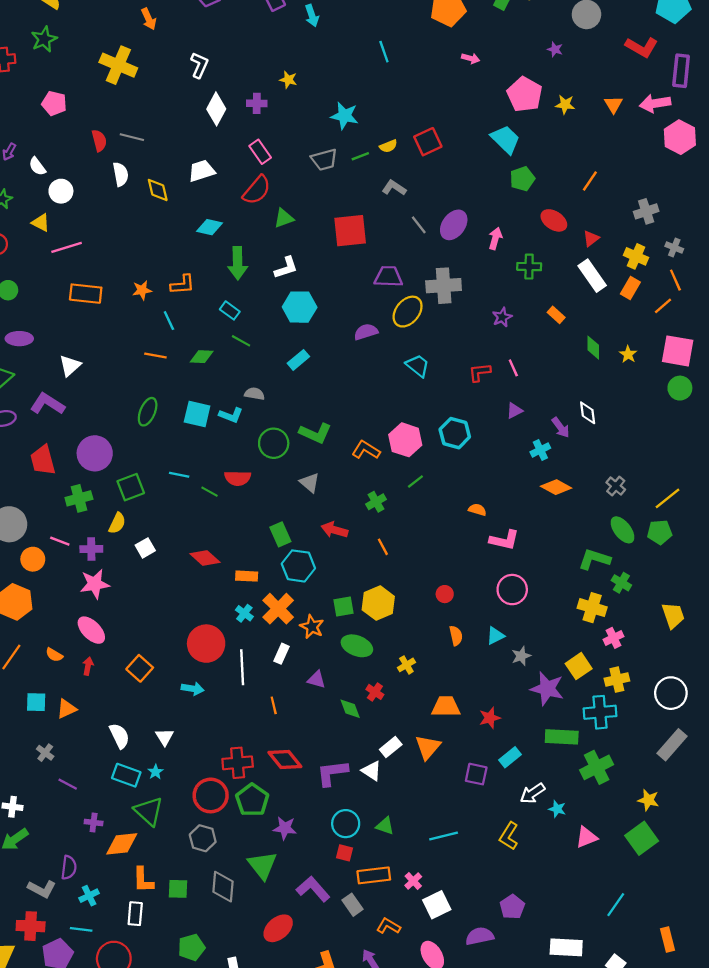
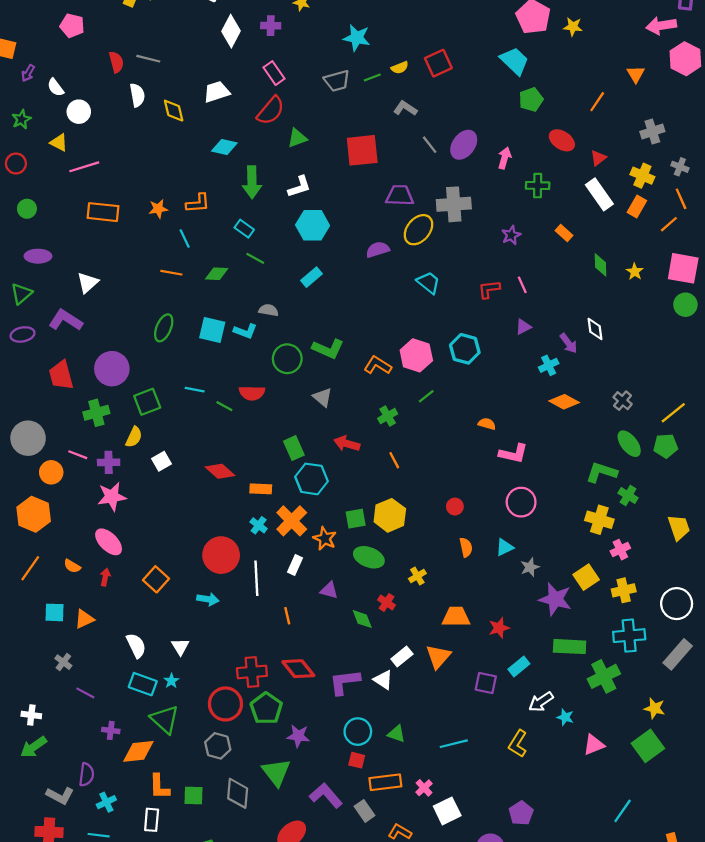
orange triangle: (613, 104) -> (636, 74), moved
cyan cross: (600, 712) -> (629, 636), moved

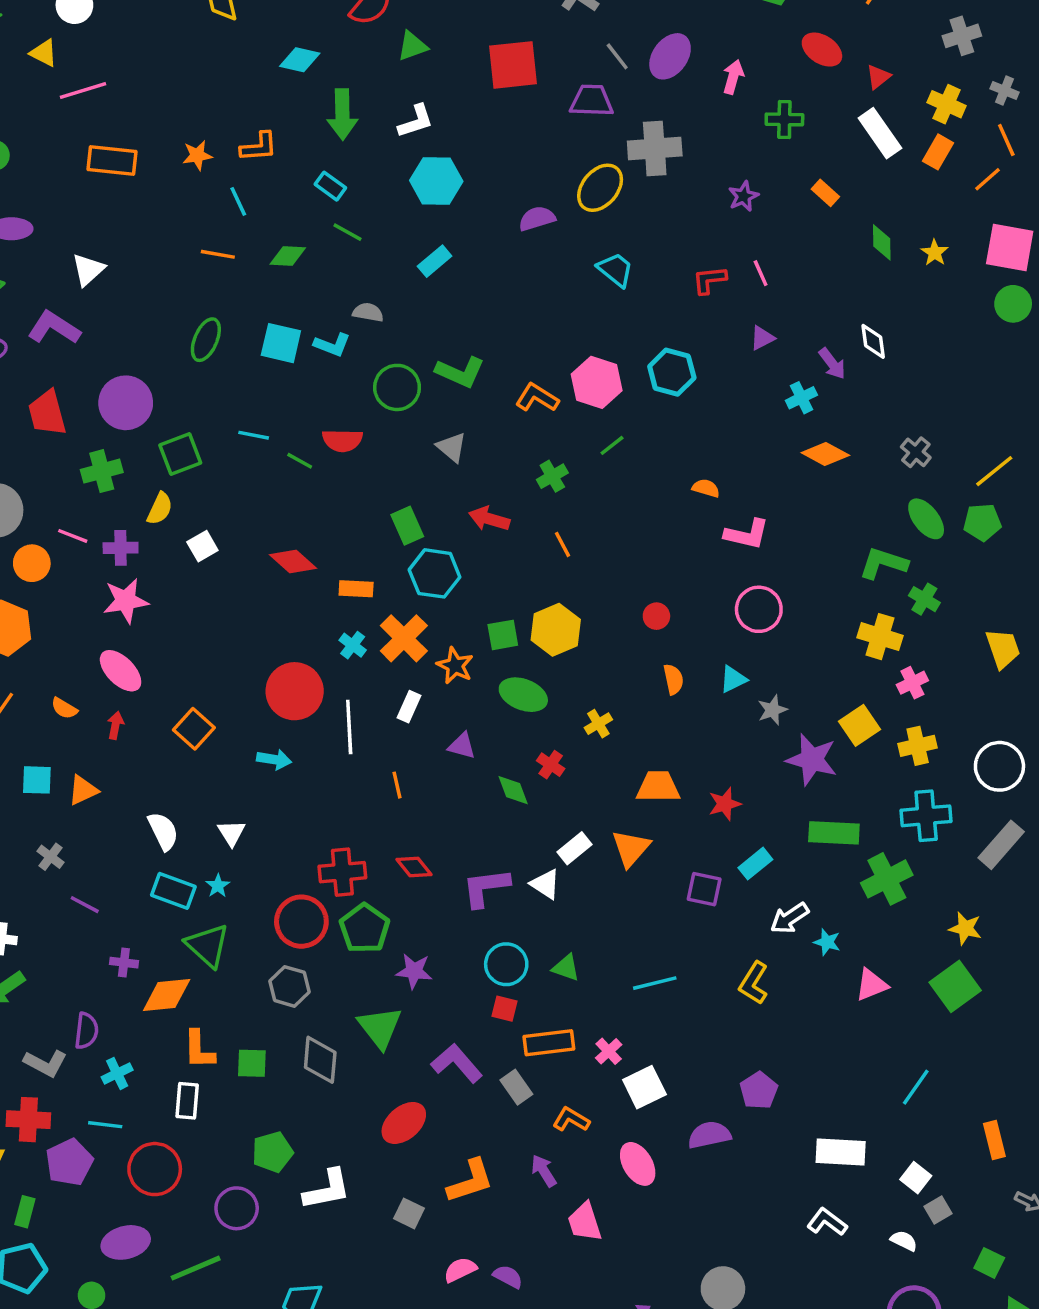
purple trapezoid: (400, 195) -> (592, 101), moved
red diamond: (298, 669) -> (414, 867), size x0.7

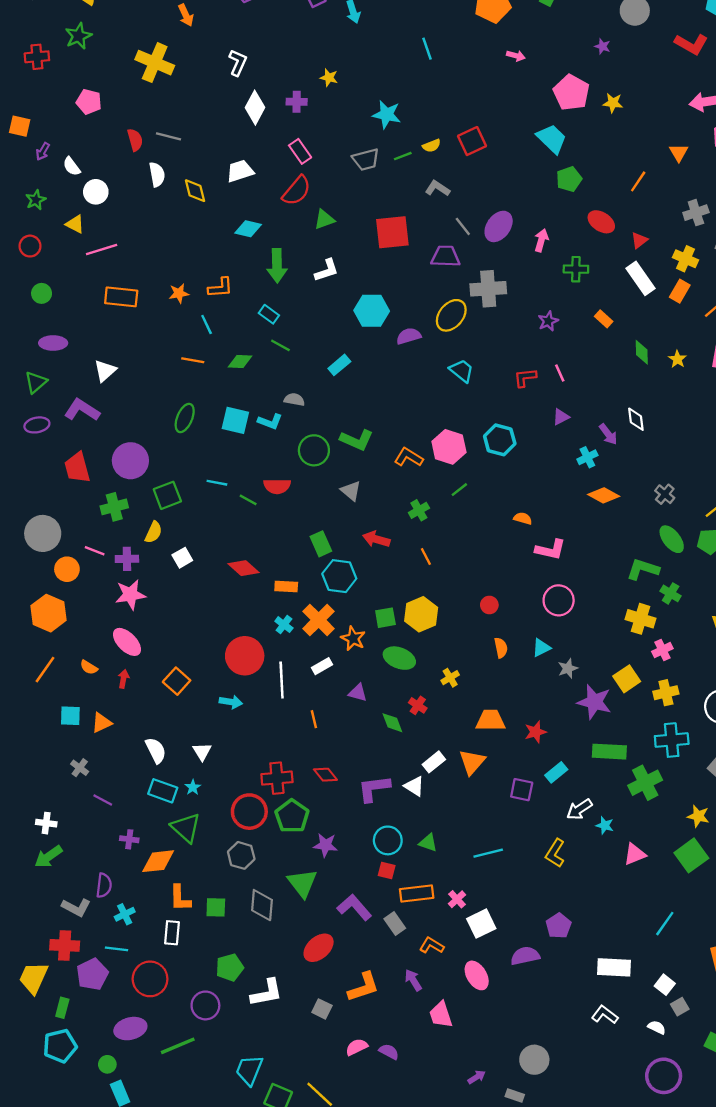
cyan hexagon: (436, 181) -> (372, 311), moved
white rectangle: (409, 707) -> (322, 666), turned 36

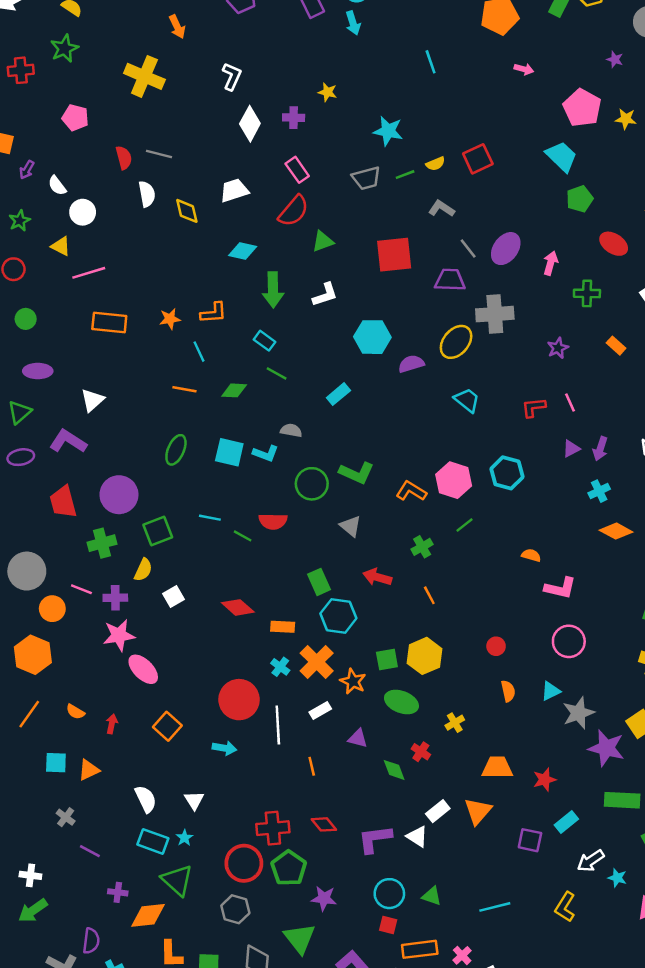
purple arrow: (608, 434) -> (600, 449), moved, turned 55
pink ellipse: (127, 642) -> (143, 669), moved
gray star: (568, 668) -> (578, 713), size x1.5

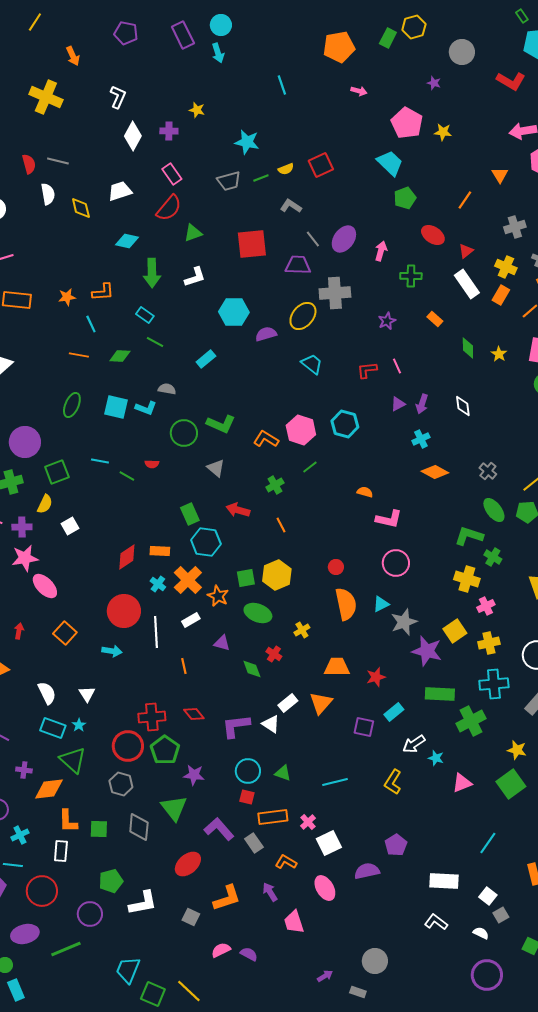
red semicircle: (273, 521) -> (152, 464), size x0.6
red diamond: (238, 607) -> (127, 557), moved, turned -76
orange semicircle: (508, 691) -> (346, 604), size x1.8

